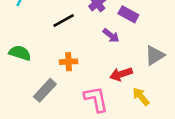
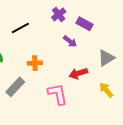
black line: (64, 21) -> (20, 28), moved
yellow arrow: (141, 97) -> (106, 90), moved

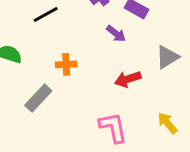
yellow arrow: (106, 90) -> (167, 123), moved
pink L-shape: (58, 94) -> (113, 127), moved

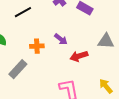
purple arrow: (116, 34) -> (61, 39), moved
gray triangle: (167, 57) -> (106, 41), turned 36

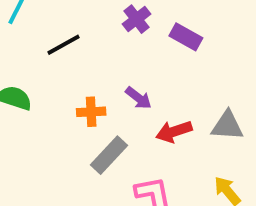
gray triangle: (106, 41) -> (227, 126), moved
gray rectangle: (18, 69) -> (109, 155), moved

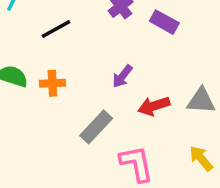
purple arrow: (138, 98) -> (122, 76), turned 90
orange cross: (91, 112) -> (52, 83), moved

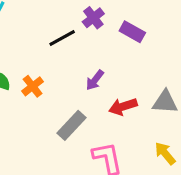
black line: (56, 29) -> (62, 38), moved
orange cross: (52, 83) -> (33, 86), turned -35

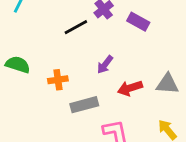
orange cross: (33, 86) -> (58, 80), moved, turned 30
gray rectangle: (72, 125) -> (84, 105), turned 32

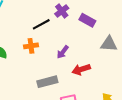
orange cross: (58, 80) -> (31, 46), moved
gray triangle: (167, 84) -> (109, 44), moved

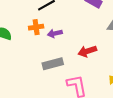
purple arrow: (63, 52) -> (55, 33), moved, turned 40

